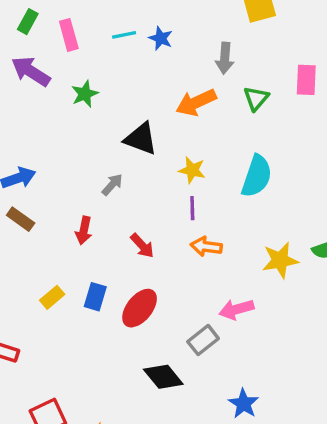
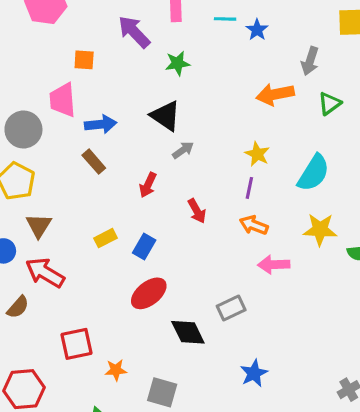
black triangle: (141, 139) -> (165, 116), moved
yellow star: (280, 260) -> (320, 230), moved
red ellipse: (140, 308) -> (149, 293), moved
pink arrow: (236, 309) -> (274, 265), moved

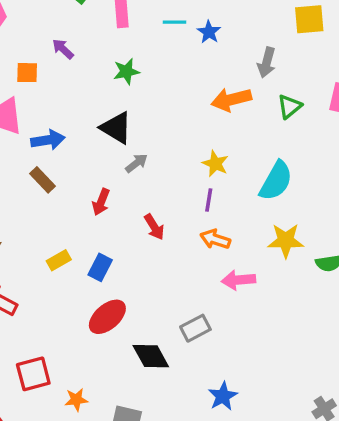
purple arrow: (134, 32) -> (63, 49), moved, size x0.6

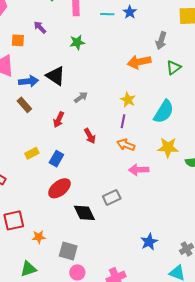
blue star: (209, 32) -> (130, 12), moved
black triangle: (116, 128) -> (56, 76), moved
blue star: (223, 396) -> (149, 242), moved

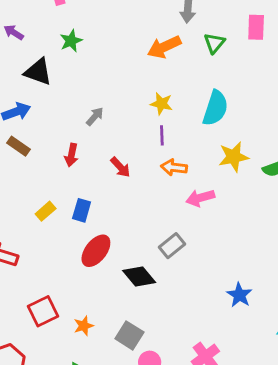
black triangle: (56, 76) -> (38, 72), moved
gray square: (68, 251) -> (129, 335), turned 30

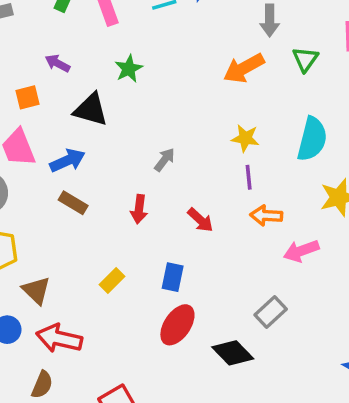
blue rectangle: (82, 210) -> (173, 277), moved

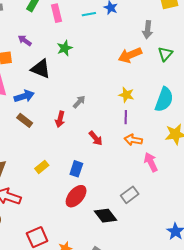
red arrow: (139, 209) -> (60, 119), moved
pink arrow: (301, 251) -> (151, 162), turned 78

